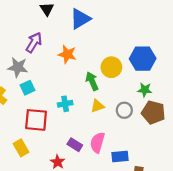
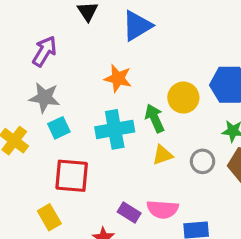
purple arrow: (34, 42) -> (45, 51), moved
cyan cross: (65, 104) -> (115, 129), moved, size x1.6
pink semicircle: (97, 143) -> (163, 209), turned -102

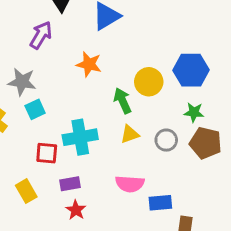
purple arrow: (45, 51) -> (41, 35), moved
cyan cross: (115, 129) -> (80, 137), moved
red square: (72, 176) -> (47, 153), size x0.7
purple rectangle: (129, 212) -> (70, 184), moved, turned -42

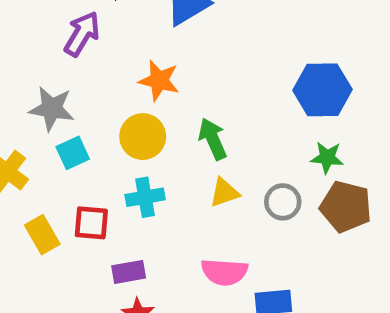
yellow circle: (149, 82) -> (143, 137), moved
cyan cross: (80, 137) -> (145, 197), size x0.7
yellow rectangle: (26, 191) -> (42, 235), moved

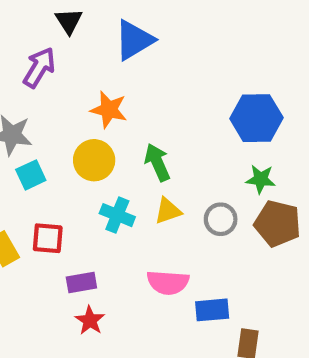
cyan cross: (145, 197) -> (117, 215), moved, turned 32

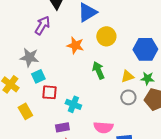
yellow circle: (94, 160) -> (106, 36), moved
yellow triangle: (168, 211) -> (127, 76), moved
cyan cross: (117, 215) -> (73, 104), moved
red square: (48, 238) -> (49, 92), moved

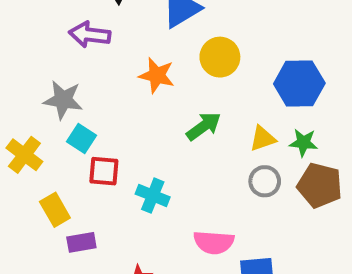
purple arrow: (42, 25) -> (90, 35), turned -114
green arrow: (98, 70) -> (204, 126), turned 78
cyan square: (38, 76) -> (81, 139), turned -32
purple rectangle: (62, 127) -> (81, 242), moved

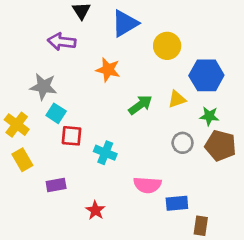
yellow circle: (220, 57) -> (167, 46), moved
yellow triangle: (263, 139) -> (177, 99), moved
yellow rectangle: (55, 210) -> (22, 160), moved

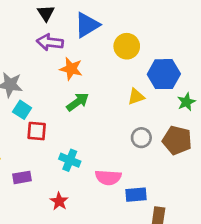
purple arrow: (62, 42) -> (50, 42), moved
green arrow: (140, 105) -> (78, 102), moved
green star: (209, 116) -> (186, 102), moved, turned -30
cyan cross: (105, 153) -> (70, 160), moved

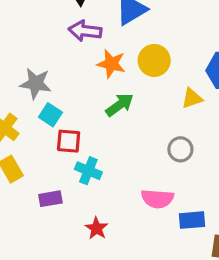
yellow circle: (127, 46) -> (154, 60), moved
gray circle: (141, 138) -> (180, 149), moved
cyan cross: (70, 160) -> (88, 171), moved

